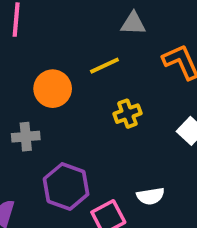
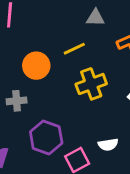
yellow cross: (127, 114) -> (91, 84), size x1.5

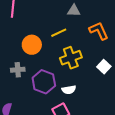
purple hexagon: (46, 137) -> (44, 82), moved
white semicircle: (108, 144) -> (69, 90), moved

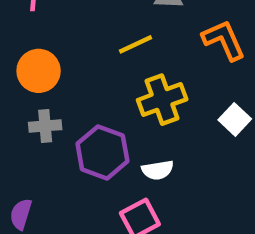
orange circle: (32, 45) -> (39, 71), moved

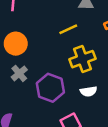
gray cross: (45, 126) -> (19, 73), turned -35
white semicircle: (158, 170) -> (89, 91), moved

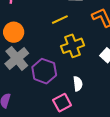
gray cross: (19, 73) -> (17, 58), size x1.6
white semicircle: (89, 91) -> (78, 84), moved, turned -88

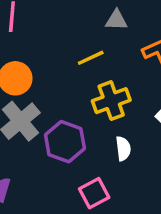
white semicircle: (78, 84) -> (123, 149), moved

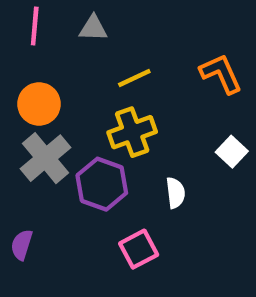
gray triangle: (116, 20) -> (93, 28), moved
yellow cross: (111, 101) -> (132, 132), moved

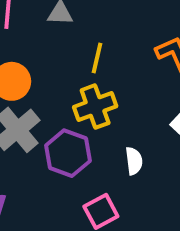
yellow line: (134, 78) -> (97, 58), turned -52

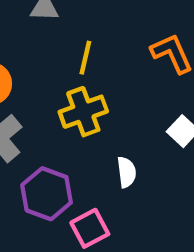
purple hexagon: (68, 153) -> (47, 194), moved

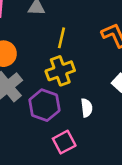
purple hexagon: (47, 194) -> (44, 105), moved

